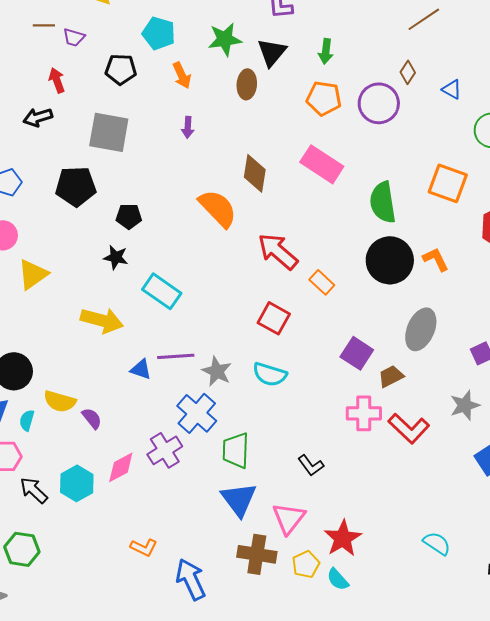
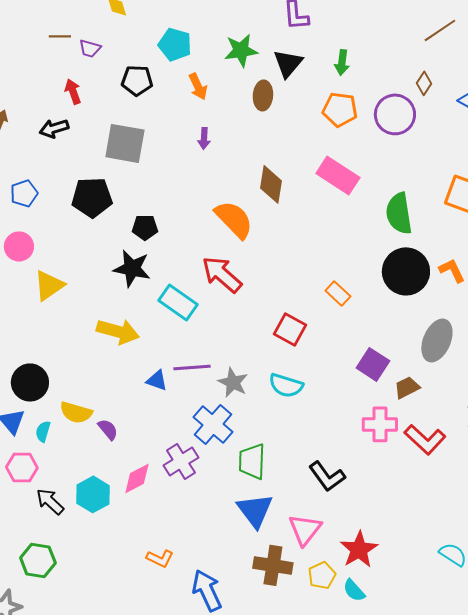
red arrow: (278, 251) -> (222, 274), moved
black star: (116, 257) -> (132, 268), size x1.5
black L-shape: (311, 465) -> (327, 476), size x1.4

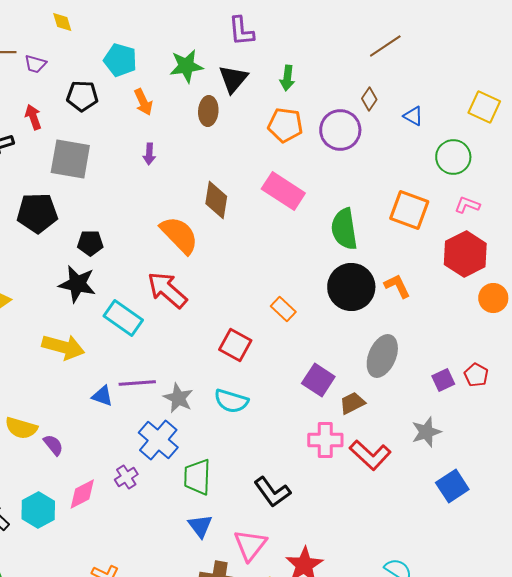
red arrow: (73, 91) -> (33, 117), moved
purple cross: (181, 461) -> (126, 477), size x0.7
blue triangle: (255, 510) -> (200, 526), size x0.7

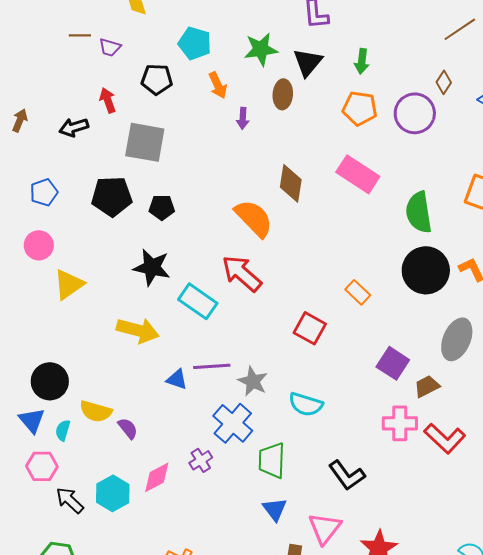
purple arrow: (149, 154) -> (243, 118), moved
black pentagon: (90, 243) -> (162, 207), moved
cyan semicircle: (231, 401) -> (306, 404), moved

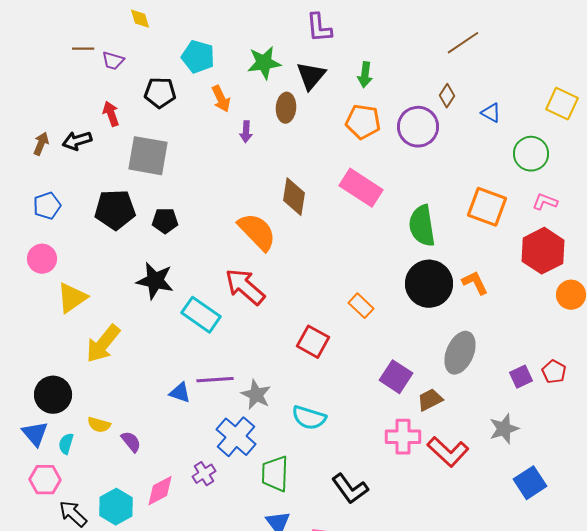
brown arrow: (20, 120) -> (41, 144), moved
yellow arrow: (138, 330) -> (103, 344), moved, turned 114
yellow semicircle: (96, 411) -> (99, 425), size x0.7

